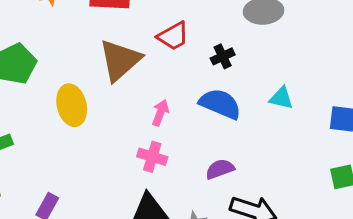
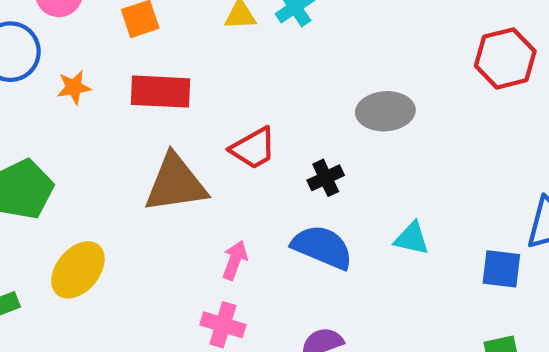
brown triangle: (120, 60) -> (176, 183), turned 33
yellow ellipse: (72, 105) -> (78, 270), moved, turned 54

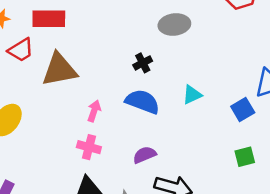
red trapezoid: (253, 148) -> (21, 50), moved
cyan triangle: (412, 238) -> (192, 95), turned -35
blue square: (501, 269) -> (243, 110), turned -35

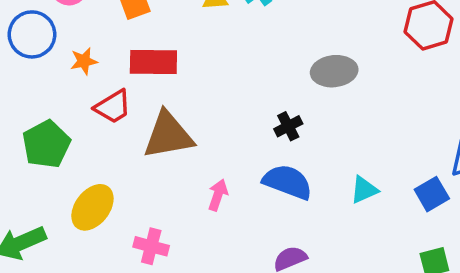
cyan triangle: (192, 95) -> (364, 190), moved
pink cross: (89, 147) -> (151, 246), moved

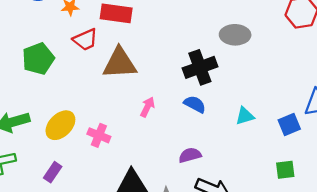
black cross: (288, 126) -> (200, 67), size x1.8
blue semicircle: (288, 182) -> (195, 104), size x0.7
yellow ellipse: (92, 207) -> (60, 125), moved

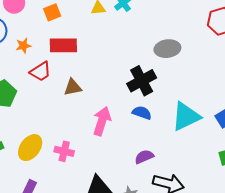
brown triangle: (120, 63) -> (73, 87), size x0.6
pink arrow: (147, 107) -> (102, 121), size x1.6
cyan triangle: (245, 116) -> (186, 116), size x1.8

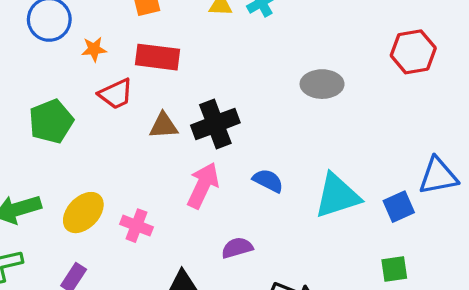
black cross: (142, 81) -> (215, 124), moved
purple semicircle: (144, 157) -> (237, 248), moved

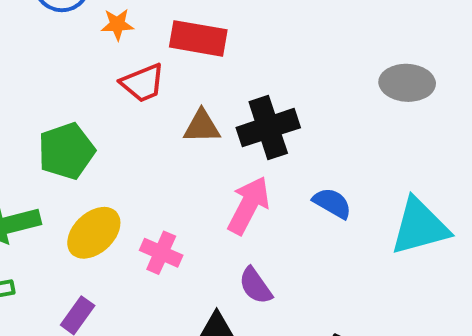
green pentagon: (51, 121) -> (66, 151), moved
purple semicircle: (237, 248) -> (255, 286), moved, turned -112

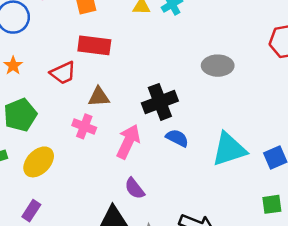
orange star: (117, 24) -> (13, 66), moved, turned -30
black cross: (268, 128) -> (160, 102), moved
pink cross: (161, 253) -> (84, 126), moved

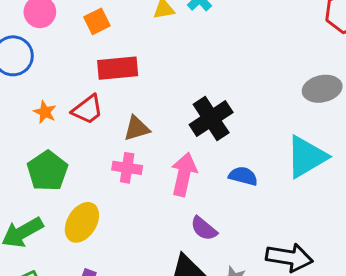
orange star: (13, 66) -> (45, 112), moved
gray ellipse: (218, 66) -> (322, 89), moved
blue semicircle: (177, 138) -> (243, 176), moved

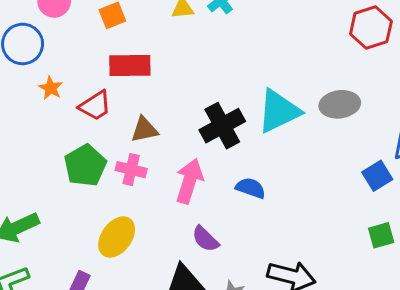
orange star: (45, 112) -> (51, 88), moved
cyan triangle: (306, 157) -> (279, 111), moved
green pentagon: (48, 171) -> (85, 166), moved
yellow ellipse: (82, 222) -> (117, 237), moved

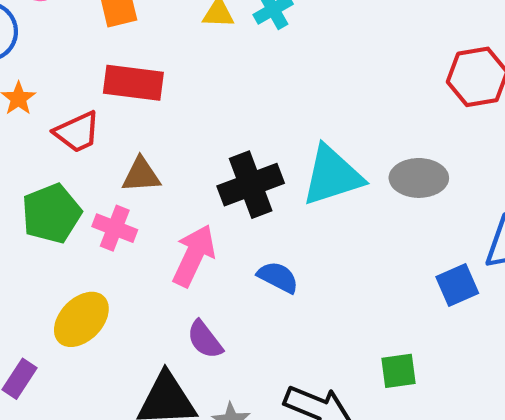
green square: (381, 235) -> (398, 371), moved

